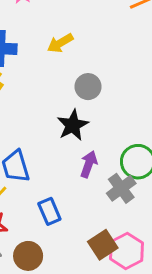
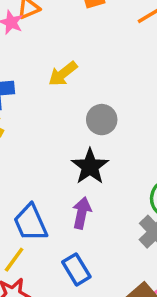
purple arrow: (89, 164) -> (82, 213), moved

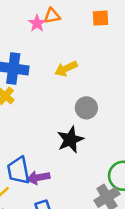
purple arrow: (82, 213) -> (38, 178), moved, turned -125

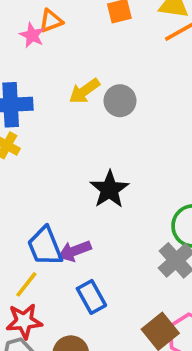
gray circle: (86, 108) -> (120, 101), moved

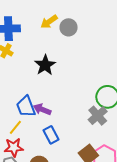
black star: (109, 189) -> (45, 65), moved
purple arrow: (75, 251) -> (42, 109), turned 42

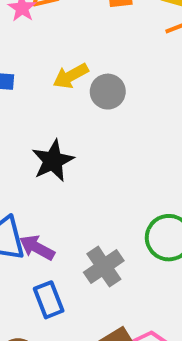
gray cross: (98, 116) -> (104, 267), moved

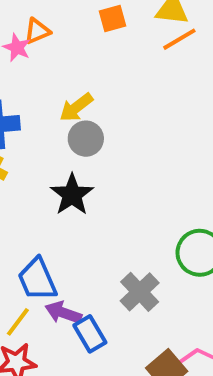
gray circle: (108, 92) -> (86, 139), moved
purple arrow: (37, 248) -> (63, 313), moved

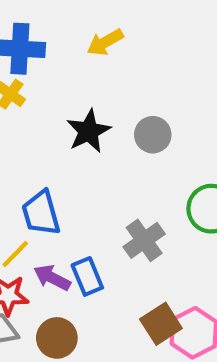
gray circle: (86, 139) -> (153, 135), moved
purple arrow: (63, 313) -> (52, 278), moved

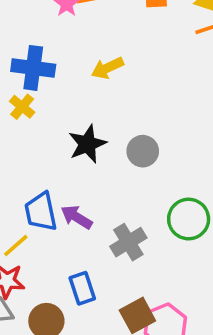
blue rectangle: (87, 276) -> (82, 288), moved
purple arrow: (52, 278) -> (77, 217), moved

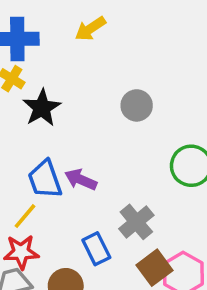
black star: (87, 144) -> (42, 108), moved
gray cross: (128, 242) -> (136, 222), moved

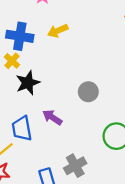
yellow arrow: (90, 29) -> (58, 31), moved
purple arrow: (81, 180) -> (52, 117), moved

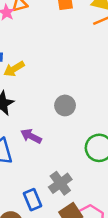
yellow arrow: (58, 31) -> (14, 69), moved

